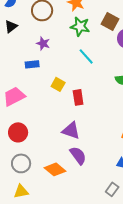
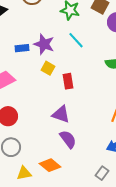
purple star: (43, 43) -> (44, 44), moved, size x1.5
orange diamond: (55, 169) -> (50, 165), moved
yellow triangle: (21, 191) -> (24, 173), moved

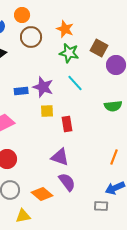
yellow square: (48, 68) -> (47, 111), turned -32
orange diamond: (50, 165) -> (42, 194), moved
gray rectangle: (102, 173) -> (101, 206), moved, turned 56

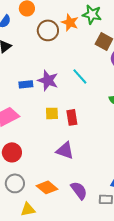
brown circle: (31, 37) -> (48, 30), moved
green star: (69, 53) -> (92, 14), moved
yellow square: (47, 111) -> (52, 113), moved
purple semicircle: (67, 182) -> (79, 190), moved

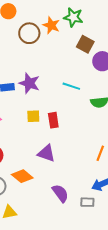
cyan line: (80, 76) -> (71, 86), moved, turned -30
orange diamond: (47, 187) -> (22, 176), moved

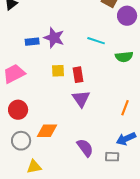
purple triangle: (46, 153) -> (81, 99), moved, turned 36
orange diamond: (22, 176) -> (47, 131), turned -40

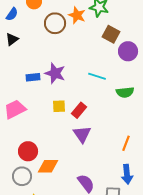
red rectangle: (78, 75) -> (79, 110), turned 49
red circle: (18, 110) -> (28, 151), moved
blue arrow: (126, 139) -> (127, 174), turned -72

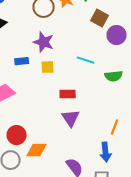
purple star: (55, 73) -> (44, 42), moved
yellow square: (59, 106) -> (48, 67), moved
red rectangle: (79, 110) -> (68, 94), turned 49
blue arrow: (127, 174) -> (106, 152), moved

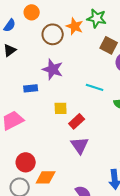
yellow square: (48, 67) -> (61, 108), moved
red rectangle: (68, 94) -> (77, 121), turned -42

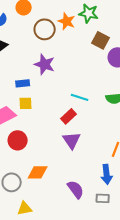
cyan line: (95, 87) -> (80, 97), moved
yellow square: (61, 108) -> (26, 103), moved
red circle: (26, 162) -> (18, 140), moved

